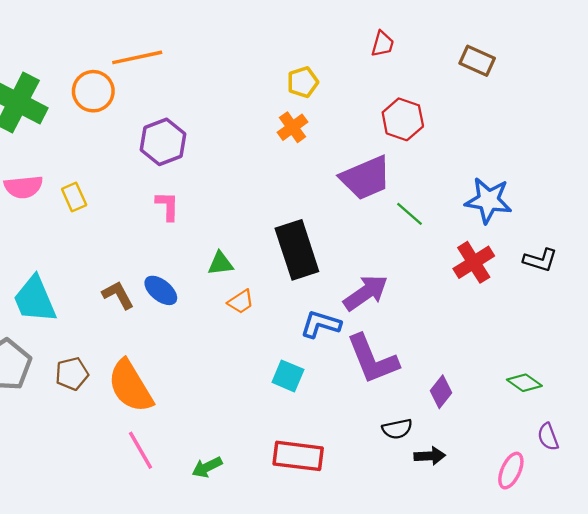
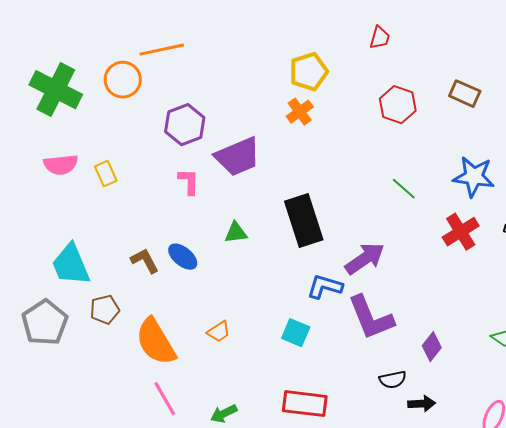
brown rectangle: (477, 61) -> (465, 94), moved
yellow pentagon: (303, 82) -> (309, 72), size x1.4
purple trapezoid: (366, 178) -> (238, 157), moved
orange trapezoid: (241, 302) -> (219, 332), moved
brown pentagon: (72, 374) -> (105, 310), moved

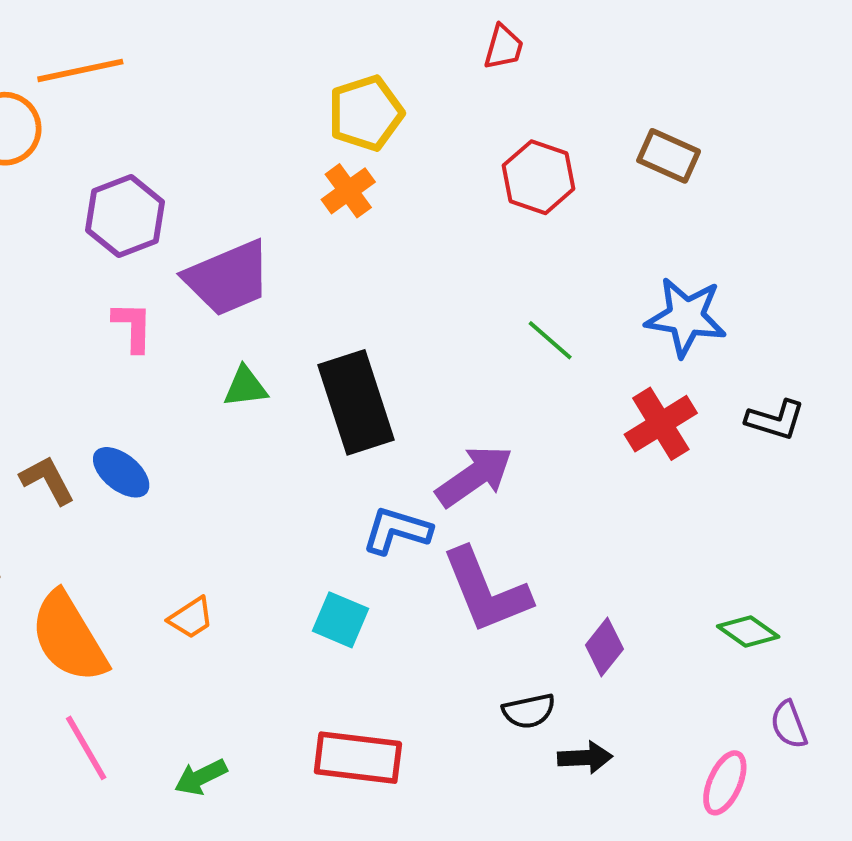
green triangle: (236, 233) -> (245, 387), moved

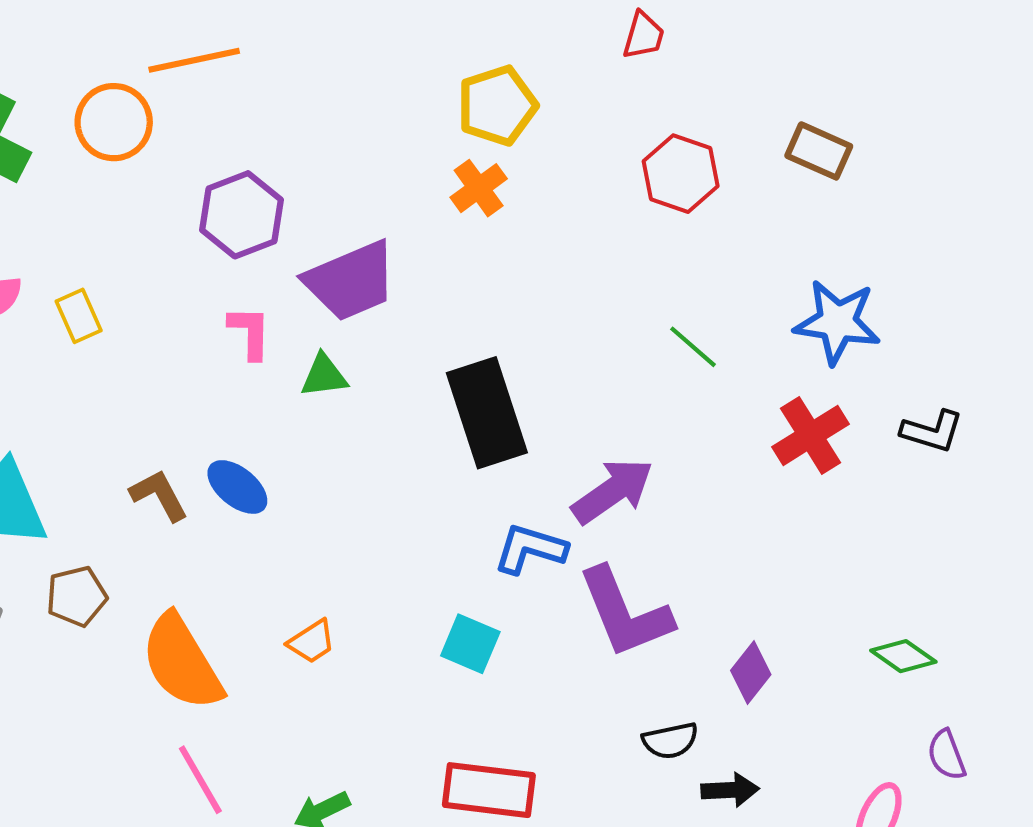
green triangle: (245, 387) -> (324, 376), moved

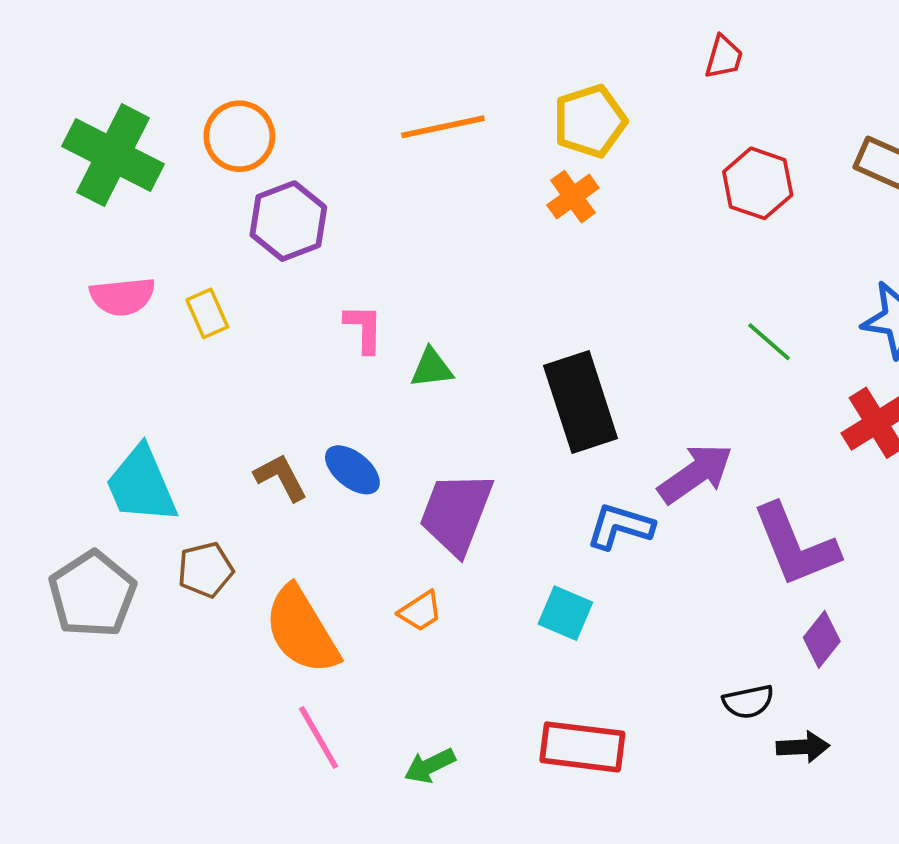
orange line: (194, 60) -> (443, 127), moved
purple hexagon: (242, 215) -> (288, 221), moved
purple trapezoid: (351, 281) -> (456, 513), moved, turned 134
purple L-shape: (625, 613) -> (795, 545), moved

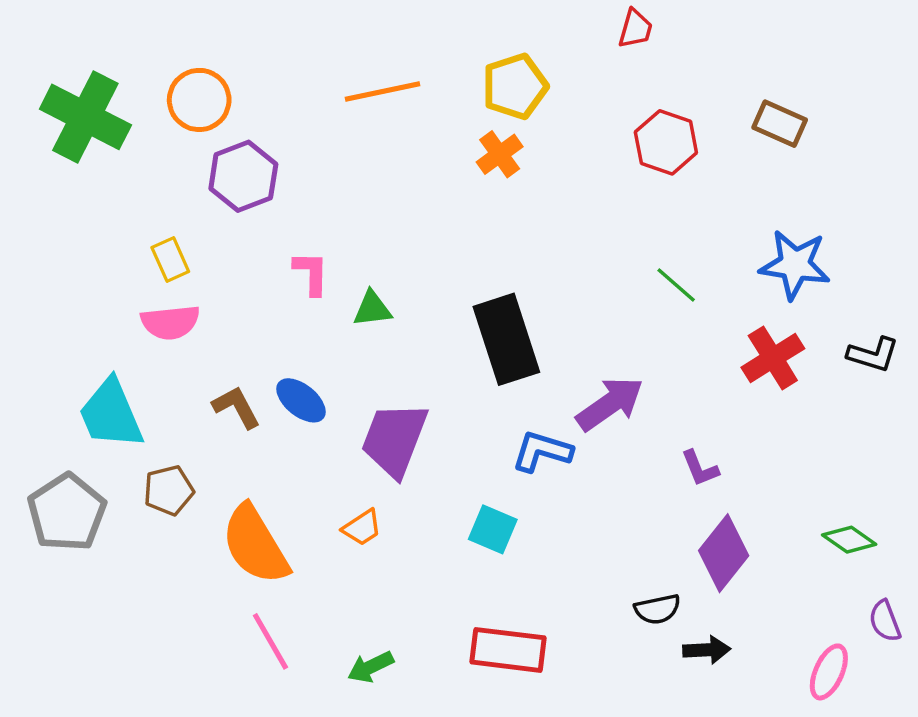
pink semicircle: (123, 296) -> (170, 322), moved
purple L-shape: (795, 545) -> (700, 468), size x0.5
purple diamond: (822, 639) -> (724, 553), size x1.5

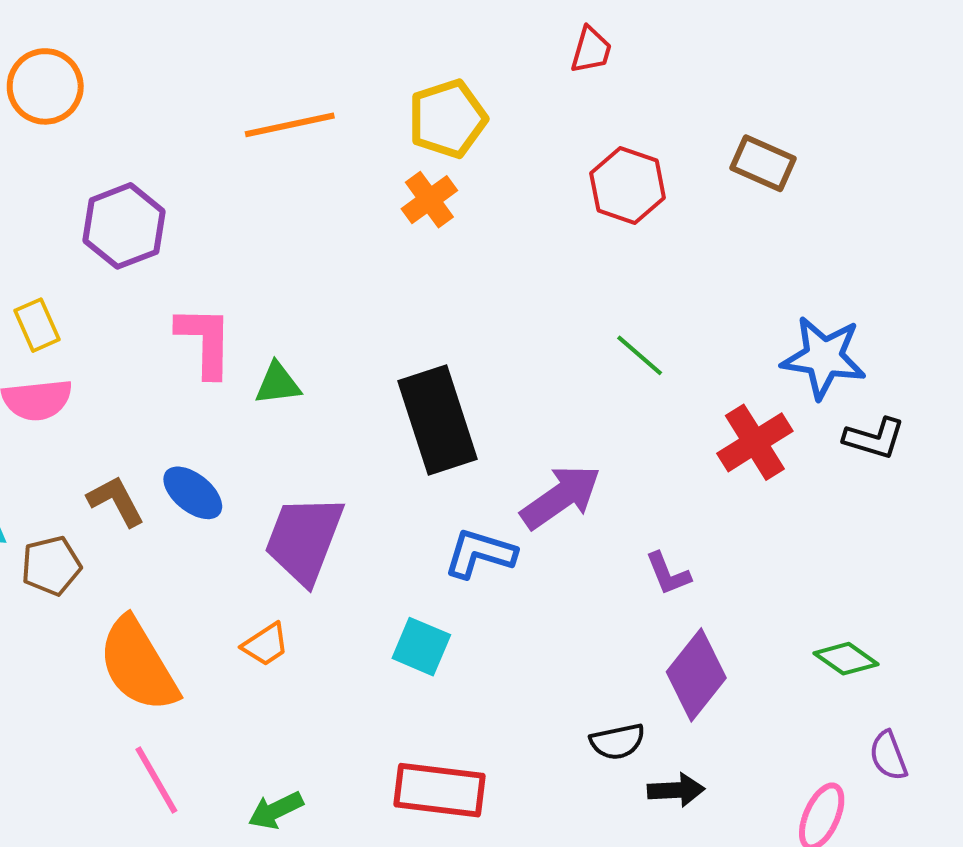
orange circle: (199, 100) -> (45, 86), moved
blue star: (795, 265) -> (824, 357), moved
pink L-shape: (311, 273) -> (205, 341), size x1.4
brown pentagon: (169, 490) -> (51, 566), moved

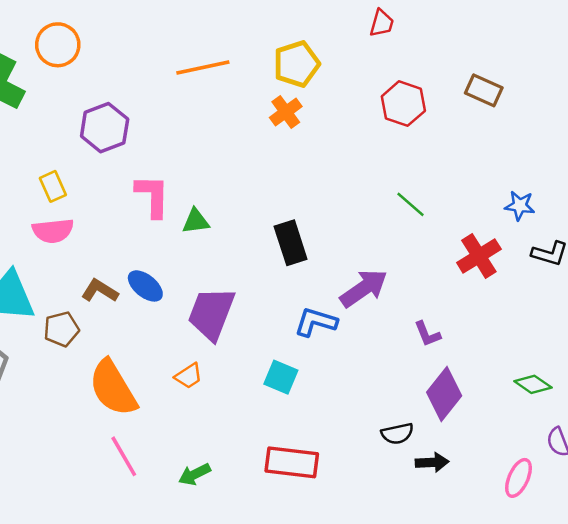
blue star: (824, 357) -> (520, 206), size x0.6
black rectangle: (437, 420) -> (291, 243), size x0.7
brown L-shape: (116, 501) -> (100, 291), turned -30

